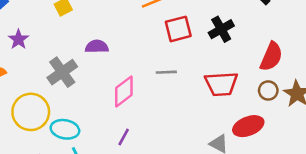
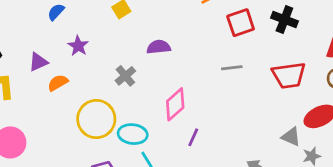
black cross: (221, 29) -> (284, 20), turned -35
gray cross: (62, 72) -> (125, 76), size x0.7
pink diamond: (124, 91) -> (175, 104), moved

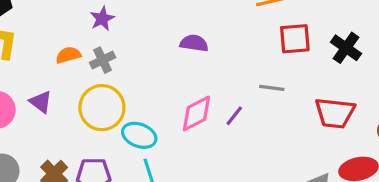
purple triangle: (38, 62) -> (41, 102), moved, turned 48
gray cross: (125, 76) -> (103, 60), moved
purple line: (193, 137) -> (234, 116), moved

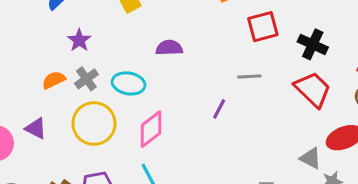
black cross: (346, 48) -> (313, 44), moved
pink diamond: (196, 113) -> (151, 129), moved
red trapezoid: (335, 113) -> (313, 89), turned -132
cyan ellipse: (139, 135) -> (129, 83), moved

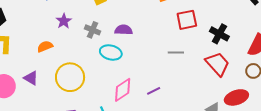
gray cross: (86, 79) -> (93, 30), moved, turned -35
cyan ellipse: (129, 83) -> (111, 52), moved
purple line: (219, 109) -> (154, 91), moved, turned 32
pink diamond: (151, 129) -> (123, 90), moved

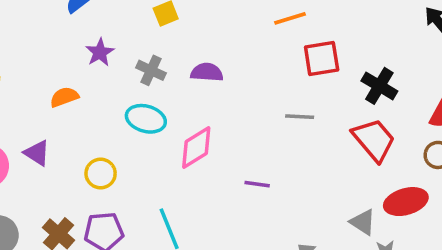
cyan ellipse: (111, 52) -> (146, 119), moved
yellow circle: (70, 77) -> (101, 174), moved, size x0.6
pink diamond: (123, 90) -> (196, 148), moved
purple line: (154, 91) -> (257, 184), turned 32

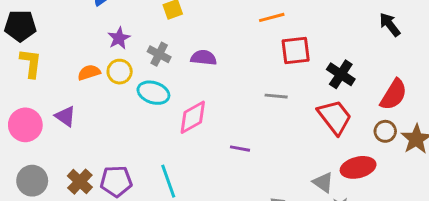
yellow circle: (101, 174) -> (120, 72), moved

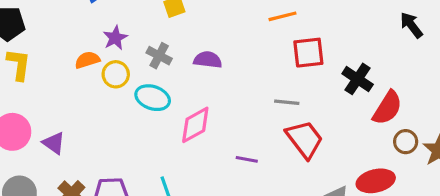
orange semicircle: (89, 73) -> (87, 60), moved
red semicircle: (394, 95) -> (387, 108), moved
purple triangle: (65, 116) -> (54, 143), moved
red trapezoid: (335, 117) -> (305, 139), moved

